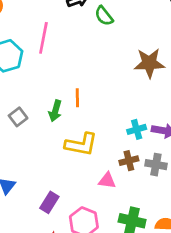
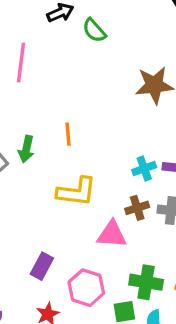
green arrow: (55, 111) -> (26, 149), moved
pink triangle: (107, 181) -> (112, 234), size x1.4

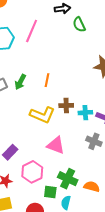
brown cross: (137, 208) -> (66, 105), moved

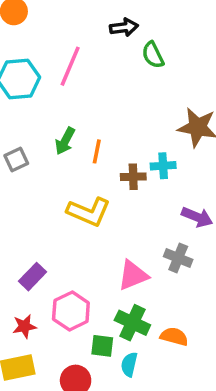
green arrow: (20, 82) -> (65, 141), moved
brown cross: (66, 105) -> (133, 177), moved
cyan cross: (85, 113) -> (163, 166), moved
pink triangle: (56, 145) -> (133, 275), moved, turned -42

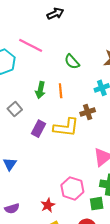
green semicircle: (153, 55) -> (72, 62), moved
pink line: (70, 66) -> (31, 45), turned -70
brown cross: (133, 177) -> (88, 112), moved
purple rectangle: (33, 277) -> (39, 129), moved

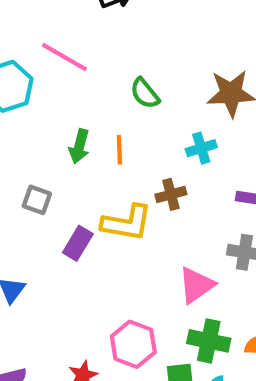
gray square: (15, 109) -> (37, 200), moved, turned -32
purple rectangle: (39, 129) -> (78, 243), moved

